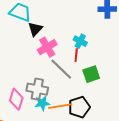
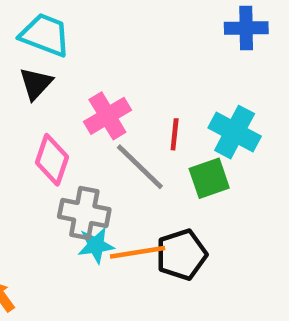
black triangle: (35, 29) -> (36, 83), moved
cyan cross: (80, 41) -> (235, 132), moved, size x1.5
pink diamond: (16, 99) -> (52, 160), moved

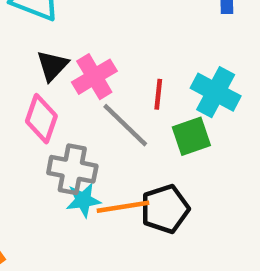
black triangle: (36, 83) -> (52, 66), moved

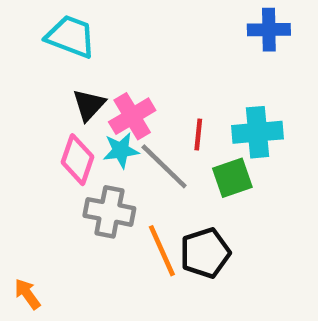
cyan cross: (216, 92) -> (258, 132), turned -33
cyan star: (83, 200) -> (121, 150), moved
orange line: (123, 207) -> (162, 251), turned 75

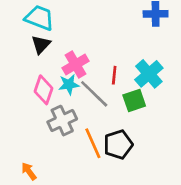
black triangle: (89, 105) -> (41, 44), moved
cyan cross: (258, 132) -> (149, 74), turned -36
gray cross: (109, 212) -> (62, 121), turned -36
orange arrow: (27, 294) -> (29, 171), moved

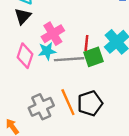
gray line: (94, 94) -> (69, 59), turned -48
green square: (134, 101) -> (93, 57), moved
gray cross: (62, 121) -> (41, 107), moved

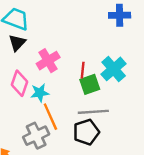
cyan star: (47, 51) -> (40, 93), moved
gray line: (69, 59) -> (93, 112), moved
orange line: (68, 102) -> (50, 117), moved

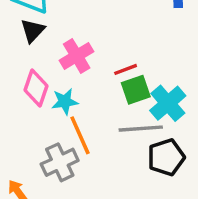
cyan cross: (114, 69) -> (168, 103), moved
red line: (83, 70) -> (126, 69), turned 63
black pentagon: (86, 132) -> (166, 157), moved

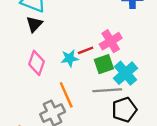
pink cross: (77, 56) -> (111, 41), moved
red line: (126, 69) -> (86, 50), moved
cyan star: (65, 102) -> (70, 58), moved

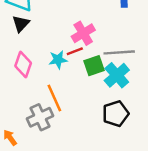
pink cross: (111, 41) -> (83, 33), moved
gray line: (107, 90) -> (119, 52), moved

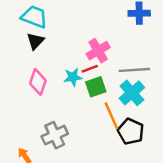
green square: (94, 66) -> (96, 87), moved
orange line: (54, 98) -> (111, 116), moved
black pentagon: (116, 114) -> (131, 131), turned -30

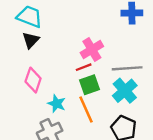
cyan star: (73, 77) -> (57, 104), moved, turned 30
orange line: (111, 116) -> (86, 109), moved

